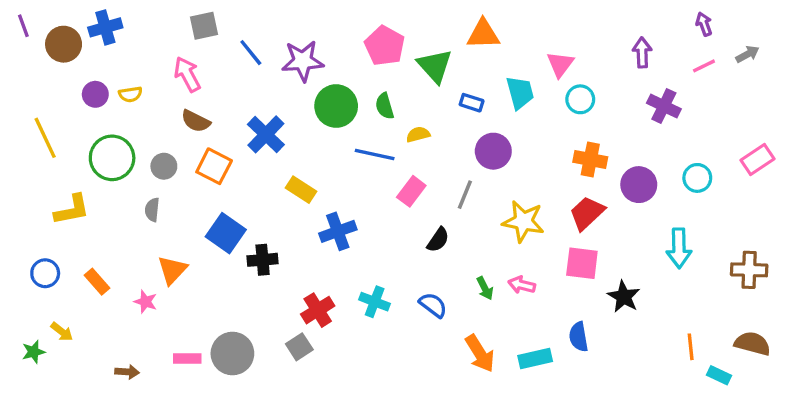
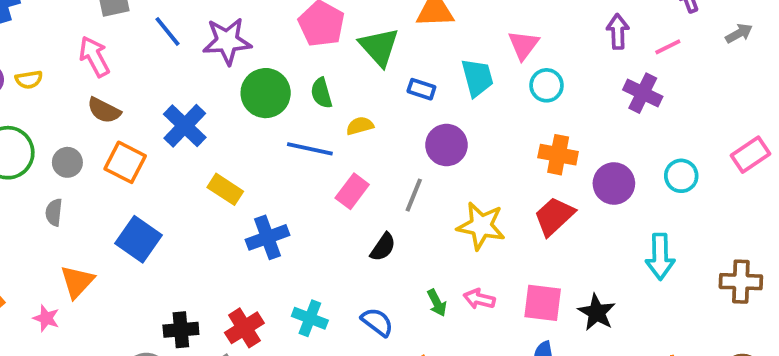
pink line: (704, 66) -> (668, 47), moved
black cross: (263, 260) -> (181, 330), moved
pink square: (582, 263) -> (543, 303), moved

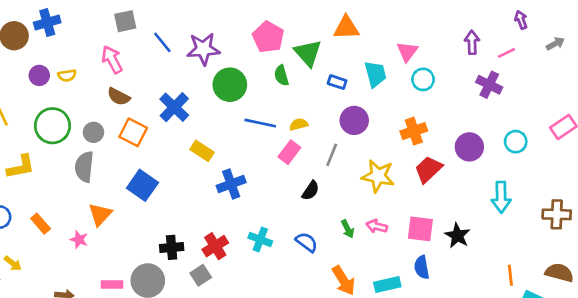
green semicircle: (321, 93) -> (281, 75), moved
yellow semicircle: (360, 126) -> (299, 124), moved
orange cross: (558, 155) -> (414, 131), moved, turned -30
gray semicircle: (54, 212) -> (84, 167), size x1.6

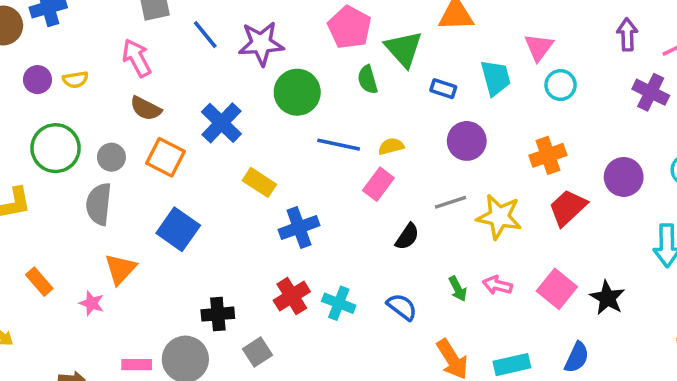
gray line: (332, 155) -> (451, 202), moved, turned 50
pink square: (420, 229) -> (557, 289), turned 32
red cross: (215, 246) -> (292, 296), moved
blue semicircle: (422, 267) -> (577, 357), moved, turned -145

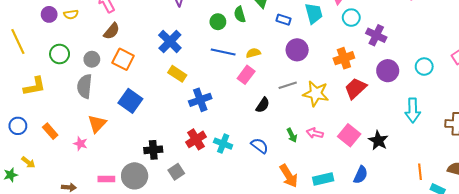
green circle: (297, 92) -> (218, 22), moved, size x0.6
purple cross: (651, 92) -> (376, 35), moved
brown semicircle: (146, 108) -> (112, 31), turned -78
blue cross: (221, 123) -> (170, 42), moved
green circle: (56, 148) -> (60, 54), size x0.7

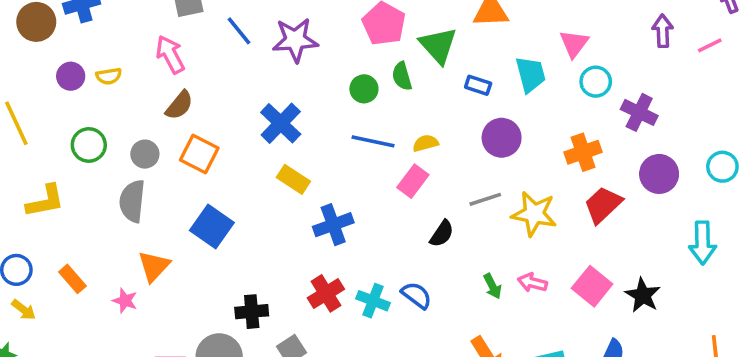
blue semicircle: (260, 146) -> (416, 295), moved
yellow arrow: (28, 162) -> (24, 310), moved

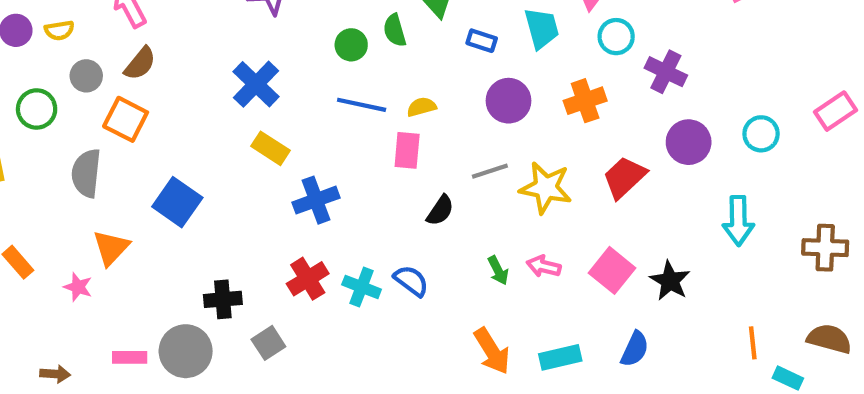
orange cross: (583, 152) -> (585, 101), moved
gray circle: (145, 154) -> (86, 76), moved
orange square: (199, 154) -> (126, 119), moved
pink rectangle: (413, 181) -> (407, 150), turned -32

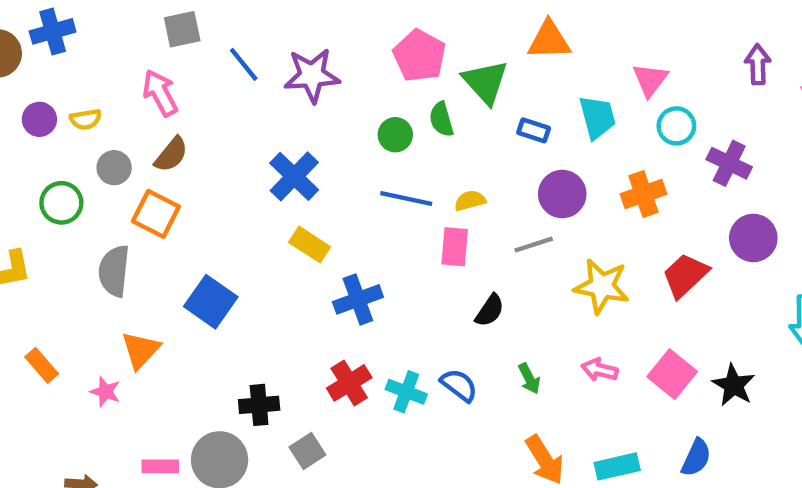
gray line: (490, 171) -> (534, 245), moved
green arrow: (498, 270) -> (529, 379), moved

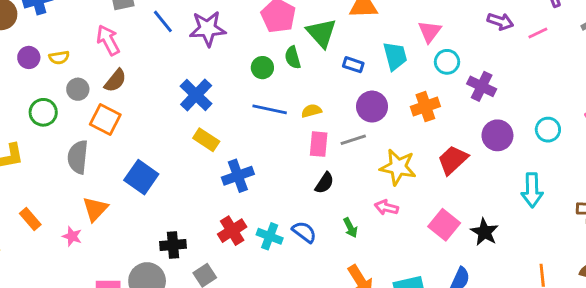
purple arrow: (758, 64) -> (500, 21), turned 110
pink rectangle: (455, 247) -> (319, 144), moved
pink arrow: (600, 370) -> (386, 207), moved

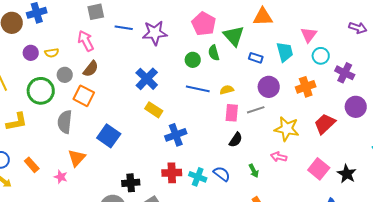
blue line: (163, 21) -> (124, 28), turned -42
green circle: (43, 112) -> (41, 91), size x1.4
red cross: (232, 231) -> (172, 173), turned 30

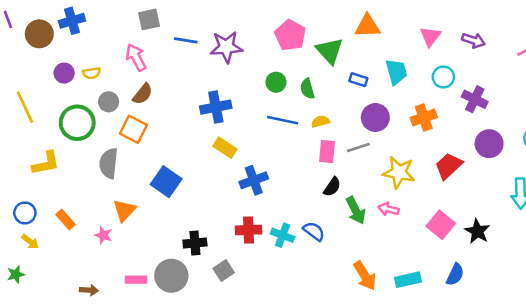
purple arrow: (358, 28) -> (473, 40), moved
pink triangle: (309, 35) -> (430, 36), moved
green semicircle: (214, 53) -> (307, 89), moved
blue cross: (147, 79) -> (216, 107), turned 35
green arrow: (254, 171) -> (356, 210), moved, size x1.5

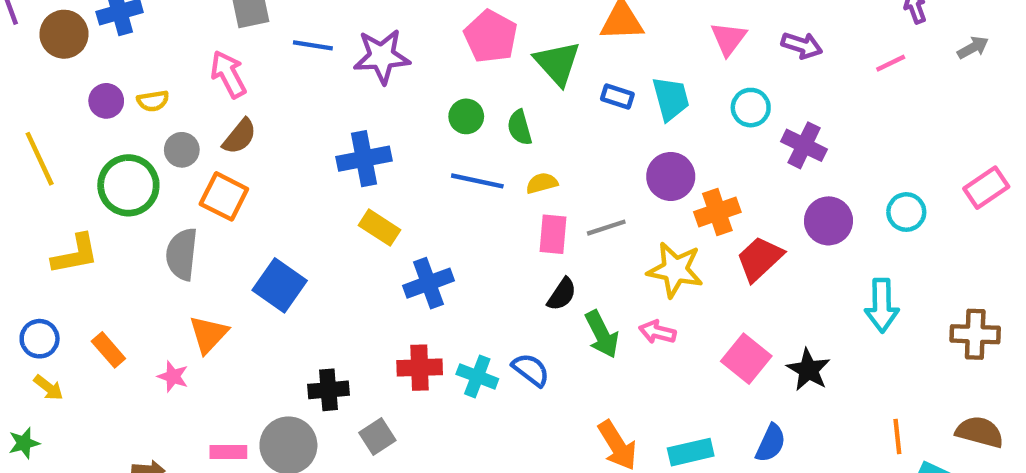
blue rectangle: (358, 80) -> (617, 96), moved
purple circle: (375, 118) -> (671, 176), moved
orange cross: (424, 118) -> (717, 212), moved

